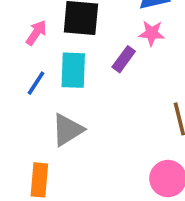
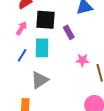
pink star: (152, 33) -> (82, 60), moved
purple rectangle: (124, 59) -> (69, 32), moved, turned -64

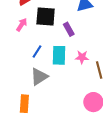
cyan rectangle: (42, 48) -> (59, 55), moved
blue line: (22, 55) -> (37, 52), moved

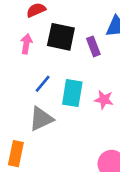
pink arrow: (22, 25) -> (26, 44), turned -32
purple rectangle: (69, 29) -> (93, 46), moved

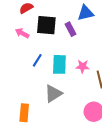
pink arrow: (26, 44) -> (22, 33), turned -64
gray triangle: (41, 119) -> (53, 94), moved

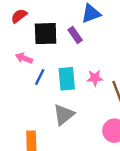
pink arrow: (22, 33) -> (24, 58), moved

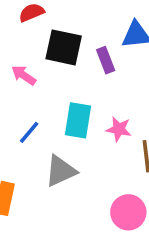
blue line: (40, 77) -> (29, 132), moved

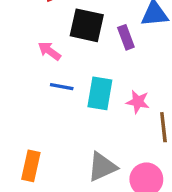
blue line: (29, 132) -> (62, 87), moved, turned 60
gray triangle: (61, 171) -> (102, 167), moved

